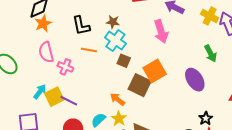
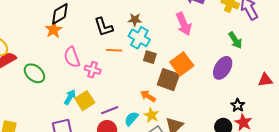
orange star: (43, 23) -> (54, 30), moved
purple ellipse: (195, 80) -> (223, 68), turned 70
purple line: (69, 101) -> (110, 110), moved, turned -42

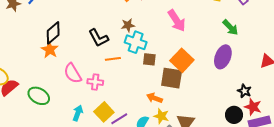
yellow square: (85, 101) -> (104, 112), moved

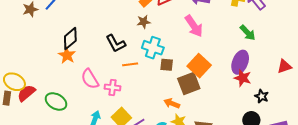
brown star: (128, 25) -> (144, 22), moved
brown square: (172, 78) -> (189, 83), turned -30
red star: (253, 107) -> (243, 78), moved

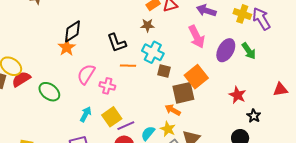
purple ellipse: (240, 62) -> (226, 50), moved
pink semicircle: (90, 79) -> (86, 74), turned 55
orange arrow: (172, 103) -> (173, 110), moved

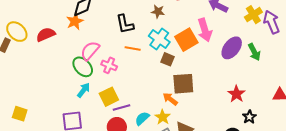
yellow cross: (242, 14) -> (253, 15), turned 30
orange square: (196, 77) -> (186, 40), moved
red semicircle: (21, 79) -> (46, 35), moved
green ellipse: (49, 92) -> (83, 67), moved

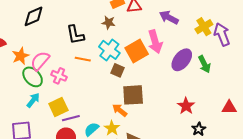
orange star: (75, 21) -> (21, 56), moved

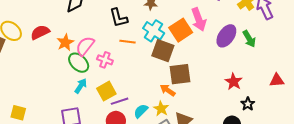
brown square: (117, 70) -> (163, 51), size x1.6

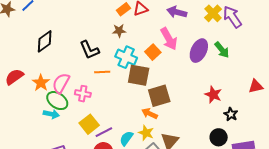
orange square: (181, 30) -> (153, 52), size x0.7
cyan arrow: (81, 86) -> (51, 114), moved, turned 77

